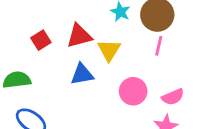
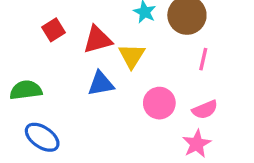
red square: (41, 40) -> (54, 30), moved
pink line: (159, 46) -> (203, 59), moved

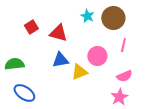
red triangle: (97, 40) -> (58, 33), turned 30
yellow triangle: (132, 56) -> (79, 72), moved, turned 36
pink circle: (159, 103) -> (97, 56), moved

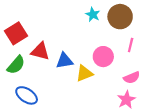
red square: (31, 27) -> (16, 33), moved, size x1.5
red triangle: (58, 33) -> (40, 51), moved
green semicircle: (14, 64) -> (16, 65), turned 138

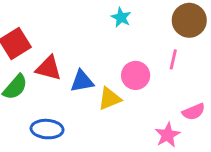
brown circle: (120, 17) -> (189, 20), moved
pink semicircle: (132, 78) -> (194, 112), moved
blue ellipse: (27, 95) -> (47, 129), moved, turned -30

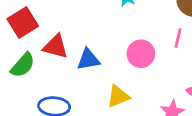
yellow triangle: (109, 99) -> (118, 96), moved

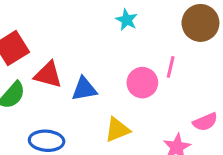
pink line: (178, 38) -> (171, 67), moved

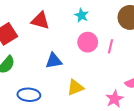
red triangle: (48, 75) -> (40, 21), moved
pink circle: (142, 83) -> (88, 42), moved

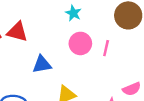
red triangle: (40, 21) -> (17, 32), moved

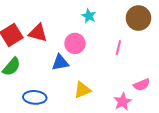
pink circle: (80, 43) -> (75, 43), moved

